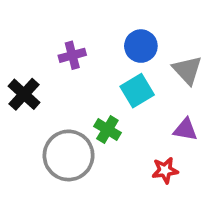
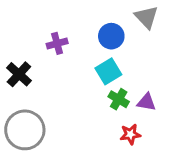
gray triangle: (187, 70) -> (146, 17), moved
green cross: (107, 129) -> (119, 99), moved
gray circle: (69, 155) -> (25, 130), moved

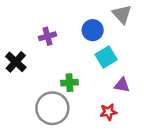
cyan square: (108, 71) -> (106, 57), moved
green cross: (119, 99) -> (69, 83), moved, turned -35
gray circle: (25, 130) -> (52, 108), moved

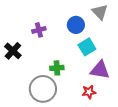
purple triangle: (122, 85) -> (100, 70), size x1.5

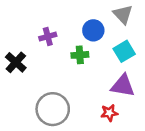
cyan square: (87, 47) -> (124, 51), moved
green cross: (57, 68) -> (80, 55), moved

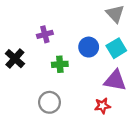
blue circle: (93, 30) -> (89, 47), moved
green cross: (80, 55) -> (60, 64), moved
gray circle: (53, 109) -> (49, 102), size x0.7

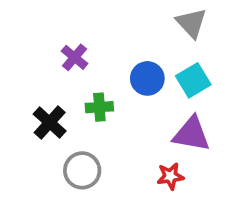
purple cross: (45, 34) -> (75, 57), turned -35
black cross: (15, 59) -> (50, 123), moved

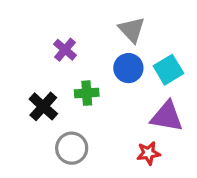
gray triangle: (191, 23) -> (132, 30), moved

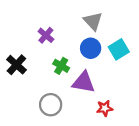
green cross: (87, 93) -> (61, 66), turned 35
black cross: (43, 106) -> (16, 65), moved
purple triangle: (167, 116) -> (84, 82), moved

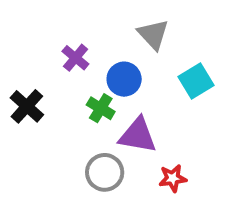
blue circle: (91, 48) -> (124, 79), moved
gray circle: (51, 105) -> (105, 172), moved

